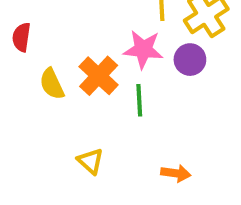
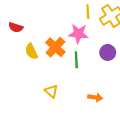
red semicircle: (21, 37) -> (16, 27), turned -80
purple circle: (190, 60) -> (108, 52), moved

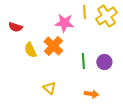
pink star: (78, 34) -> (64, 23), moved
purple circle: (108, 52) -> (104, 62), moved
green line: (76, 60) -> (83, 61), moved

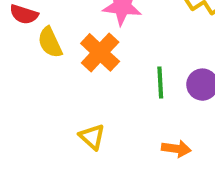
yellow semicircle: (30, 50) -> (50, 42), moved

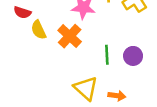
yellow triangle: (92, 137) -> (86, 88), moved, size x1.5

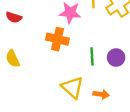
yellow semicircle: (39, 30) -> (13, 59), moved
orange cross: (70, 36) -> (57, 39), turned -30

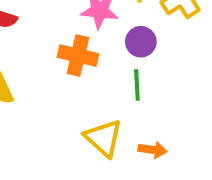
purple circle: (116, 58) -> (141, 42), moved

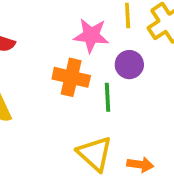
green line: (137, 85) -> (108, 97), moved

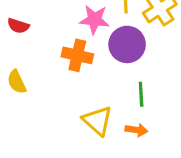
purple circle: (129, 65) -> (127, 44), size x1.5
green line: (108, 97) -> (141, 94), moved

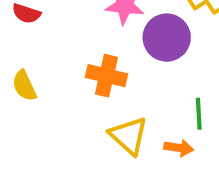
orange cross: (77, 55) -> (107, 76), moved
green line: (141, 94) -> (199, 114), moved

